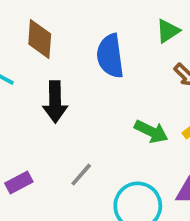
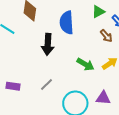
black arrow: (55, 102) -> (48, 44), moved
purple rectangle: (19, 183) -> (13, 86), turned 32

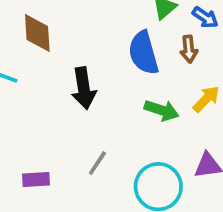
blue semicircle: (67, 23) -> (143, 53), moved
brown arrow: (106, 36) -> (189, 49), turned 48

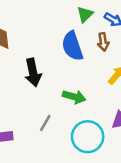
green arrow: (162, 110) -> (74, 97), moved

